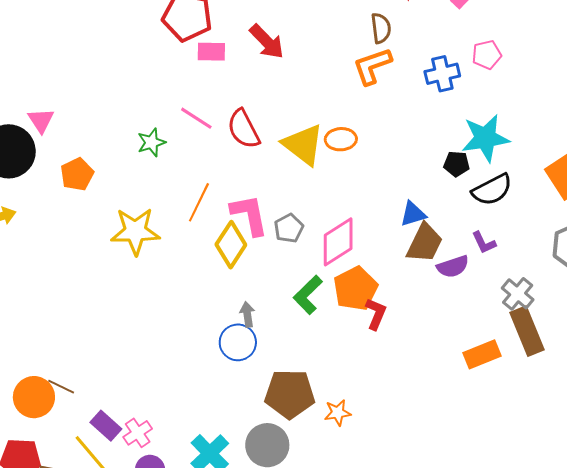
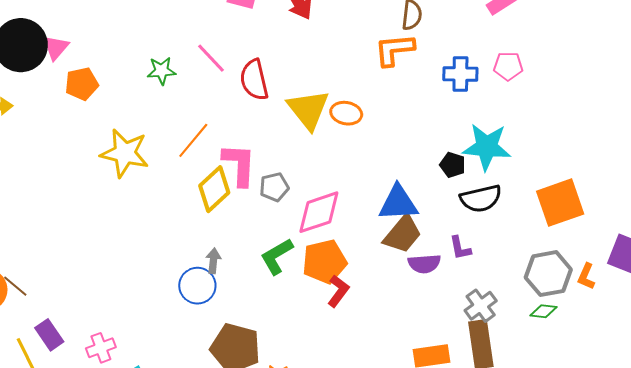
pink triangle: (41, 120) -> (56, 47), moved
blue triangle: (413, 214) -> (398, 203), size x1.5
pink cross: (138, 433) -> (101, 348), moved

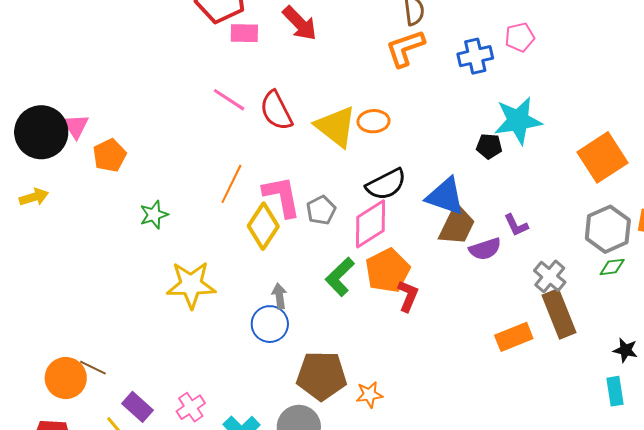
green star: (161, 71) -> (154, 215), moved
yellow star: (125, 153) -> (191, 285), moved
black semicircle: (481, 199) -> (386, 184), moved
blue triangle: (398, 203) -> (445, 196), turned 36

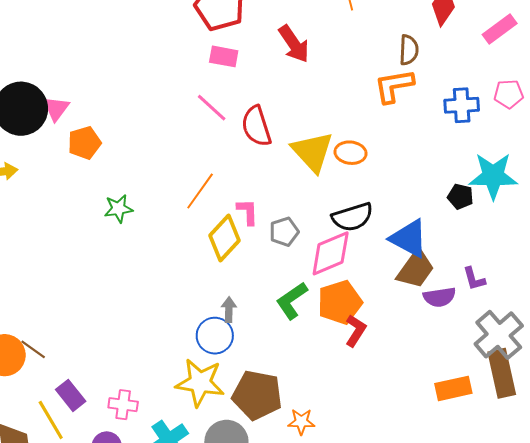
pink rectangle: (244, 33) -> (224, 56), moved
pink L-shape: (282, 196) -> (248, 212), size x0.6
gray cross: (550, 276) -> (499, 335), size x1.5
yellow star: (191, 285) -> (200, 383), moved
pink cross: (191, 407) -> (123, 405), turned 32

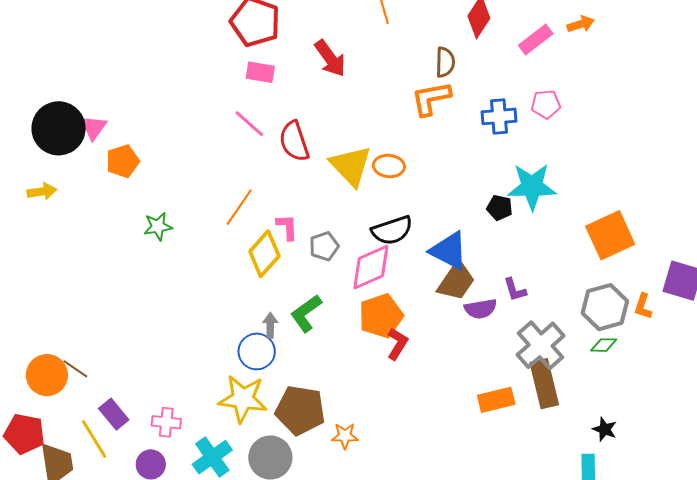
green L-shape: (292, 301) -> (306, 313), moved

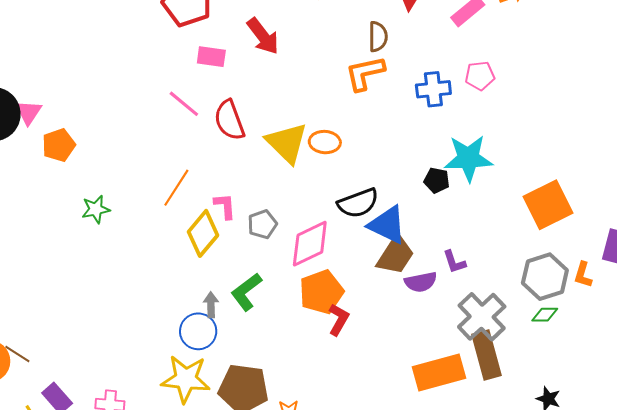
pink rectangle: (260, 72) -> (211, 57), moved
black semicircle: (392, 230) -> (358, 203), moved
orange rectangle: (496, 400) -> (439, 373), size x1.4

